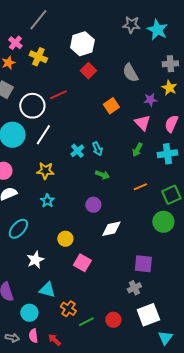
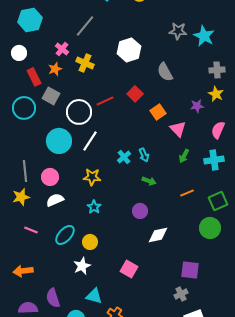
red square: (88, 71) -> (135, 94), moved
gray semicircle: (130, 73) -> (165, 72), moved
pink triangle: (142, 123) -> (178, 129), moved
yellow circle: (65, 239) -> (90, 242), moved

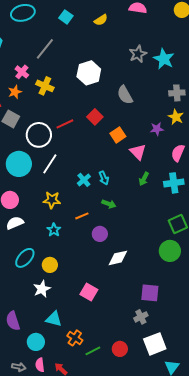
gray star: (178, 31) -> (138, 54), turned -30
orange line: (187, 193) -> (82, 216), moved

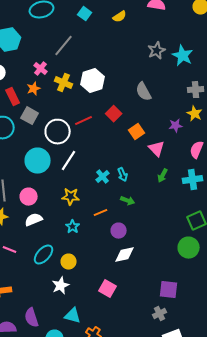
white hexagon: (89, 73) -> (93, 81), moved
white diamond: (118, 258) -> (125, 255), moved

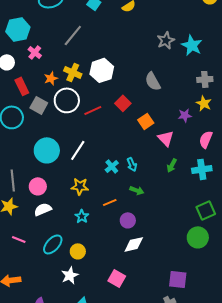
pink cross: (41, 69) -> (35, 52), moved
orange star: (34, 89) -> (51, 78), moved
white circle: (58, 132) -> (67, 100), moved

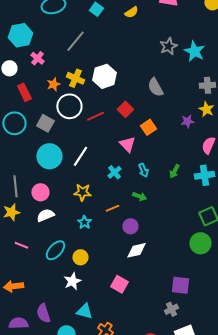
gray square: (39, 105) -> (45, 123), moved
pink triangle: (166, 138) -> (127, 144), moved
cyan arrow: (132, 164) -> (143, 170), moved

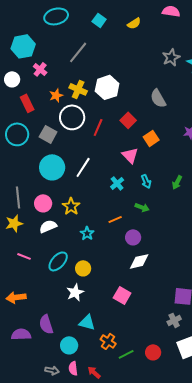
red line: (95, 116) -> (98, 127), turned -42
yellow star: (82, 192) -> (71, 206), moved, turned 30

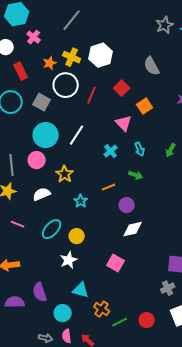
pink circle: (43, 203) -> (37, 160), moved

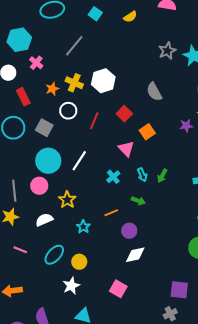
white circle: (66, 85) -> (68, 111), size x0.7
green arrow: (171, 150) -> (162, 176), moved

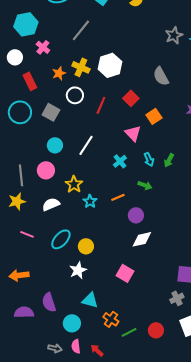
cyan circle: (48, 161) -> (55, 145), size x0.6
cyan star: (83, 227) -> (90, 201), moved

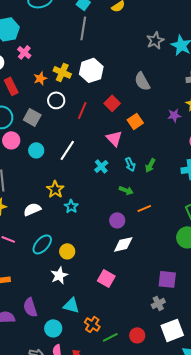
gray line: (81, 30) -> (83, 28), moved, turned -30
pink circle: (46, 170) -> (11, 140), moved
orange line: (118, 197) -> (144, 208), moved

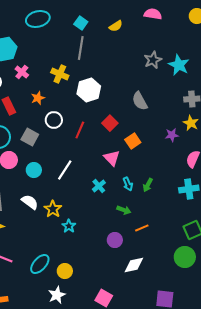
yellow cross: (62, 72) -> (60, 74), moved
white semicircle: (32, 209) -> (30, 202), moved, turned 60
white diamond: (123, 244) -> (134, 265), moved

